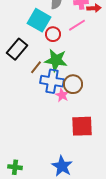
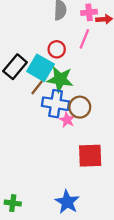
cyan square: (39, 20) -> (40, 68), moved
pink line: (77, 25) -> (84, 39), turned -36

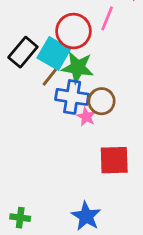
red circle: (57, 49) -> (73, 31), size x1.6

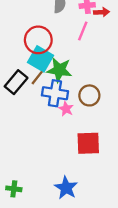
red circle: (73, 31) -> (38, 40), moved
black rectangle: (23, 52) -> (16, 82), moved
brown circle: (102, 101) -> (89, 95), moved

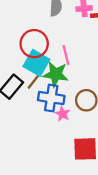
pink line: (83, 31) -> (66, 55), moved, turned -36

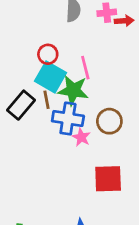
red circle: (34, 44) -> (48, 54), size x0.6
brown line: (33, 82) -> (46, 100), turned -49

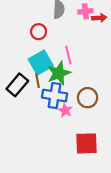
red circle: (48, 54) -> (39, 32), moved
cyan square: (51, 77) -> (41, 63), turned 30
green star: (73, 90) -> (59, 73), turned -30

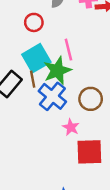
blue cross: (55, 96) -> (52, 96), turned 30
pink star: (65, 110) -> (71, 127), moved

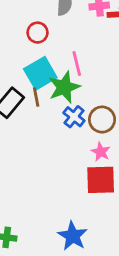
blue cross: (52, 96) -> (74, 117), moved, size x0.7
pink star: (71, 127) -> (101, 152), moved

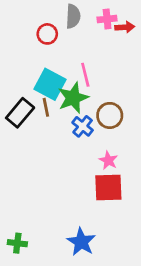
red circle: (38, 33) -> (47, 34), moved
cyan square: (40, 73) -> (50, 84), turned -32
brown circle: (102, 120) -> (110, 115), moved

